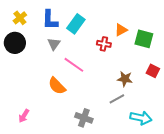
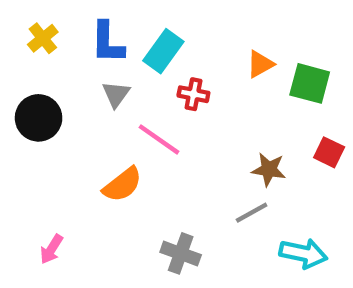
black circle: (15, 43) -> (39, 118), moved
red cross: (104, 44) -> (193, 94), moved
orange semicircle: (57, 86) -> (122, 185), turned -84

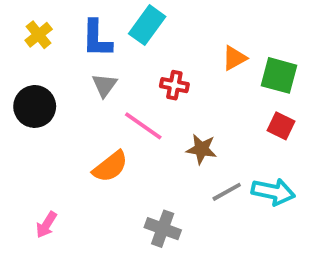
cyan rectangle: (163, 51) -> (147, 25), moved
red square: (329, 152) -> (281, 126), moved
brown star: (269, 170) -> (201, 149), moved
cyan arrow: (303, 253) -> (273, 192), moved

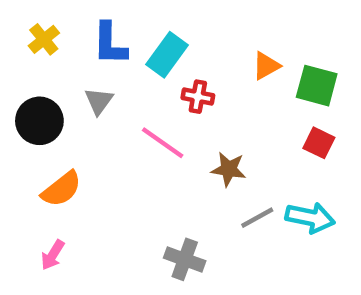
cyan rectangle: (147, 25) -> (167, 55), moved
gray triangle: (104, 85) -> (99, 101), moved
orange semicircle: (110, 167) -> (61, 189), moved

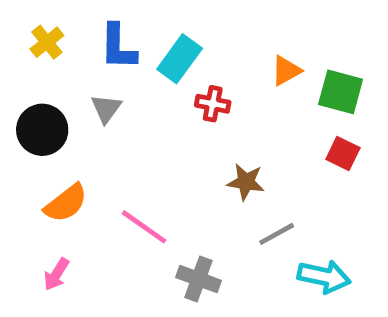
pink line: (163, 143) -> (144, 227), moved
cyan arrow: (310, 218) -> (324, 277), moved

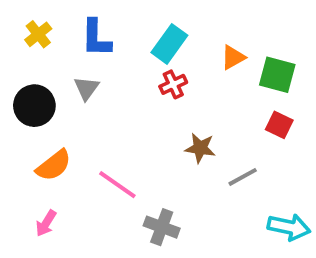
cyan rectangle: (180, 59) -> (169, 44), moved
red cross: (213, 104) -> (173, 84), turned -36
gray line: (277, 234) -> (243, 177), moved
cyan arrow: (324, 277) -> (289, 227), moved

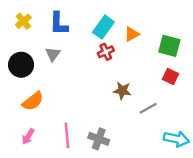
orange triangle: (233, 57) -> (132, 34), moved
pink line: (117, 185) -> (67, 135), moved, turned 50

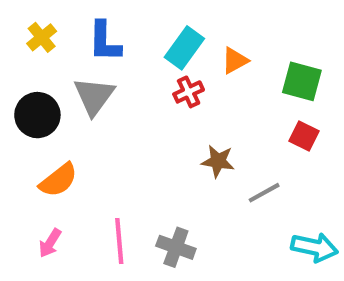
gray triangle: (53, 54) -> (94, 96), size x1.5

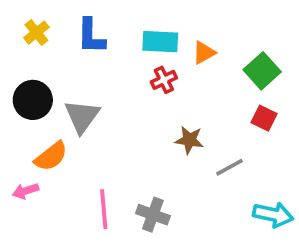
cyan rectangle: (184, 48) -> (160, 42), turned 57
green square: (302, 81) -> (262, 71), turned 33
gray triangle: (94, 96) -> (82, 116), moved
pink arrow: (50, 243) -> (25, 191), moved, turned 40

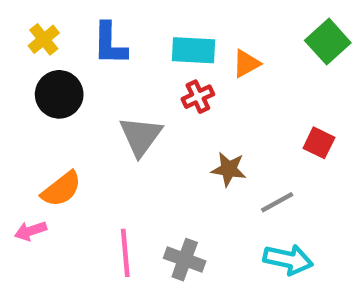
green square: (262, 71) -> (328, 42), moved
black circle: (33, 100) -> (59, 94), moved
gray triangle: (82, 116) -> (141, 136), moved
cyan arrow: (273, 215) -> (288, 260), moved

